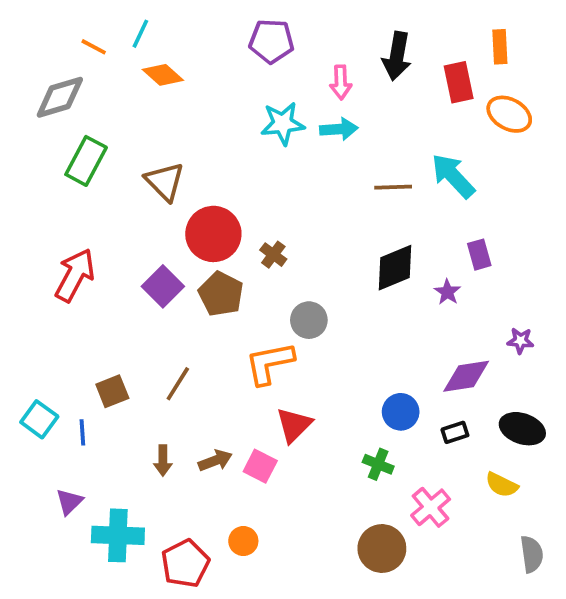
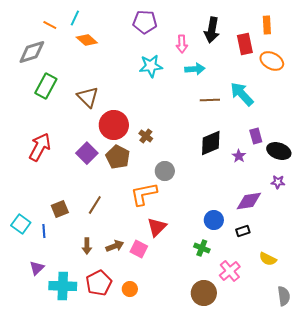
cyan arrow: (339, 129) -> (195, 69), moved
black ellipse: (522, 429) -> (279, 151), moved
red pentagon: (185, 563) -> (99, 283), moved

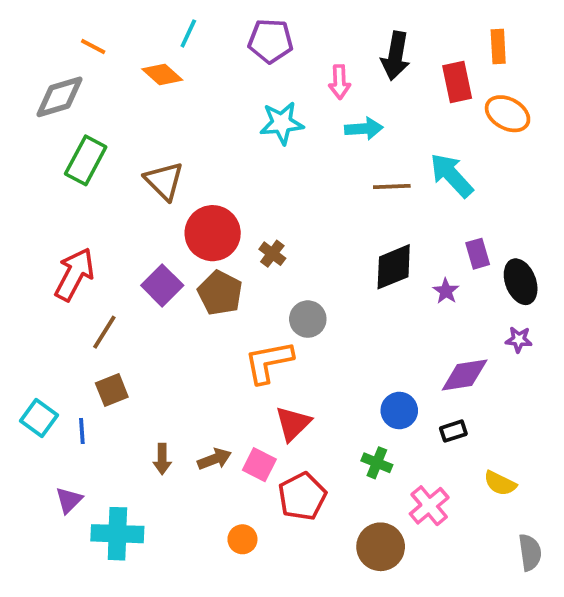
cyan line: (75, 18) -> (188, 33), moved
black ellipse: (279, 151) -> (521, 282), turned 50
brown line: (95, 205) -> (104, 332), moved
red pentagon: (99, 283) -> (302, 496), moved

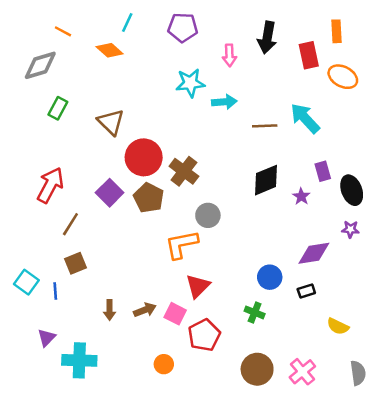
cyan arrow: (364, 129) -> (224, 102), moved
green rectangle: (86, 160) -> (58, 108), size x0.7
brown cross: (272, 254) -> (184, 171), size x1.6
pink cross: (429, 506) -> (302, 372), moved

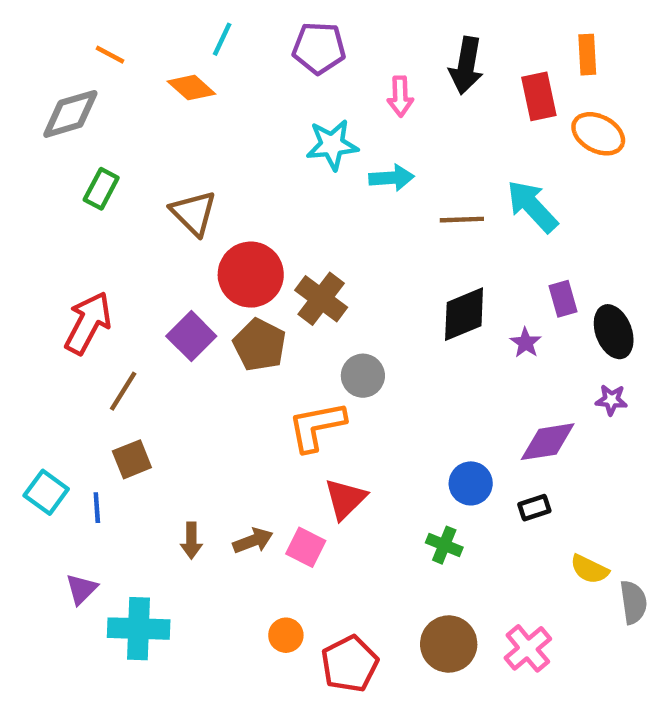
red pentagon: (204, 335) -> (350, 664), moved
gray semicircle: (358, 373) -> (633, 602), moved

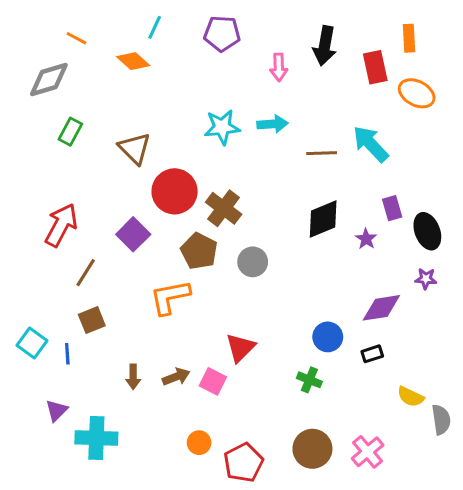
cyan star: (332, 145) -> (222, 127), moved
brown pentagon: (260, 345) -> (199, 251), moved
orange L-shape: (317, 426) -> (170, 297), moved

